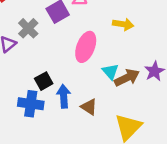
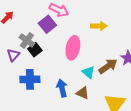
cyan triangle: (110, 72) -> (88, 72), moved
black square: (44, 81) -> (35, 50), moved
blue cross: (31, 104) -> (30, 79), moved

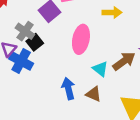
blue cross: (30, 79) -> (21, 61), moved, turned 30

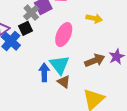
gray cross: (25, 31) -> (31, 13), moved
cyan triangle: (100, 69) -> (59, 65), moved, size x1.5

